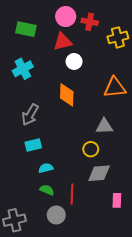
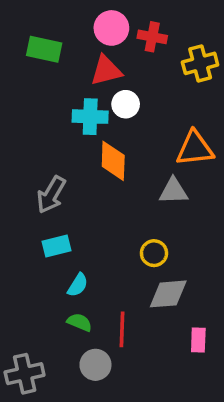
cyan cross: (23, 69) -> (90, 117), moved, turned 30
gray triangle: (104, 126) -> (173, 191), moved
cyan semicircle: (46, 168) -> (78, 285), turned 136

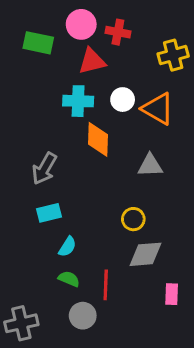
pink circle: (111, 28) -> (81, 24), moved
red cross: (152, 37) -> (118, 32), moved
white circle: (126, 104) -> (123, 100), moved
orange triangle: (195, 149) -> (158, 109), moved, turned 36

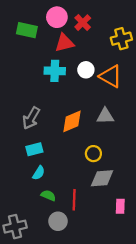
red cross: (118, 32) -> (83, 23), turned 35
orange diamond: (98, 139) -> (72, 121), moved, turned 65
cyan semicircle: (67, 247) -> (39, 173), moved

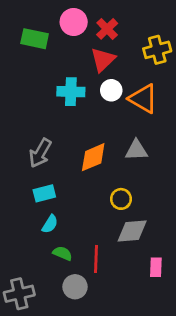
red triangle: (64, 43) -> (103, 60), moved, turned -30

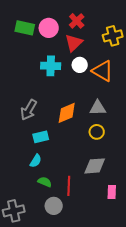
pink circle: (74, 22) -> (49, 28), moved
cyan rectangle: (44, 193) -> (41, 137), moved
yellow circle: (121, 199) -> (97, 132), moved

